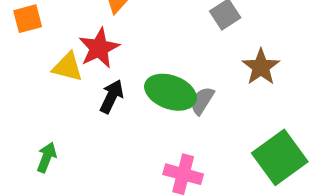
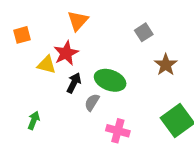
gray semicircle: (202, 101) -> (92, 102), moved

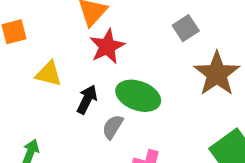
red star: (66, 53) -> (107, 46), moved
brown star: (166, 65) -> (217, 74), size x1.4

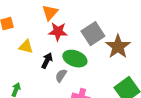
gray square: (186, 28) -> (93, 34), moved, size x1.6
red star: (107, 46) -> (58, 32), turned 30

